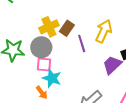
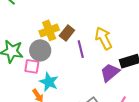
yellow arrow: (104, 31) -> (104, 38), turned -55
pink square: (44, 65) -> (32, 66), moved

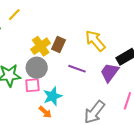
purple line: (81, 49) -> (77, 69), moved, turned -42
cyan star: (49, 82) -> (53, 96), turned -30

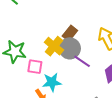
yellow cross: (41, 46) -> (54, 46), moved, turned -30
gray circle: (37, 68) -> (70, 48), moved

